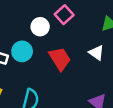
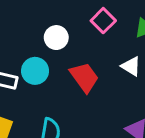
pink square: (64, 15) -> (103, 21), moved

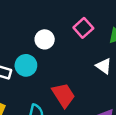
red trapezoid: (84, 77) -> (63, 95), moved

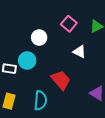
white triangle: (104, 66) -> (79, 52), moved

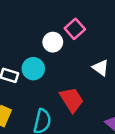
pink square: (69, 24) -> (75, 29), moved

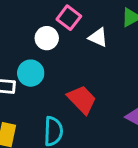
white triangle: (101, 68) -> (98, 37), moved

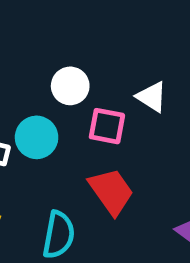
pink square: (69, 18) -> (107, 126), moved, turned -35

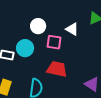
red trapezoid: (111, 191) -> (57, 69), turned -40

